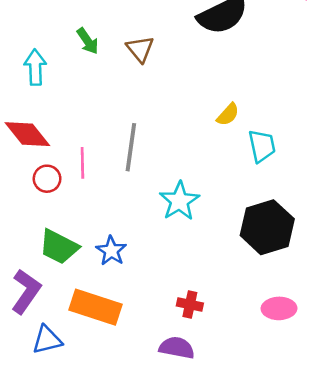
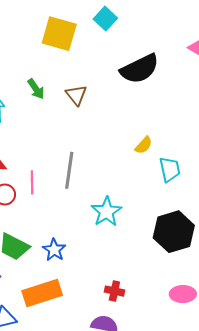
orange rectangle: (96, 307) -> (42, 293), turned -36

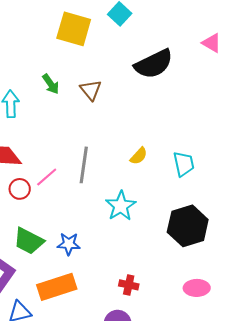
yellow semicircle: (144, 145) -> (139, 156), moved
pink line: (32, 182) -> (47, 177), turned 50
blue star: (54, 250) -> (69, 244), turned -30

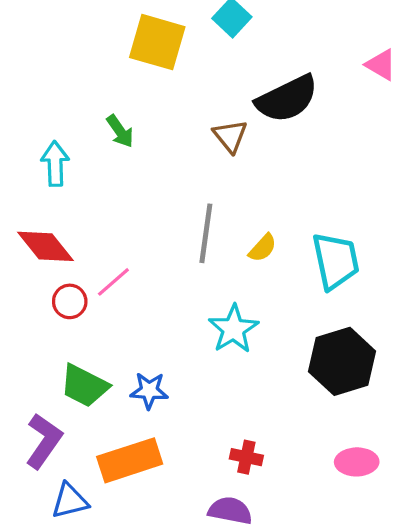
brown triangle: (91, 90) -> (230, 136), moved
cyan trapezoid: (184, 164) -> (336, 261), size x1.4
gray line: (84, 165) -> (206, 233), moved

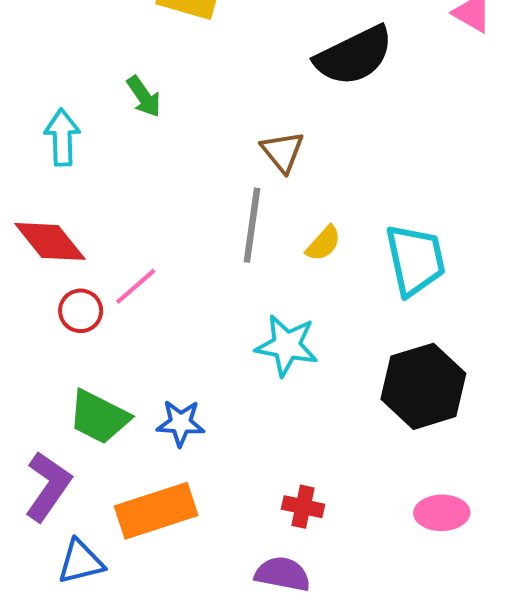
brown triangle: (230, 136) -> (283, 152), moved
cyan star: (233, 329) -> (287, 345), turned -30

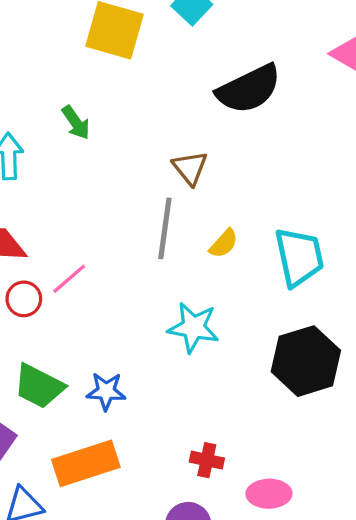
pink ellipse: (442, 513) -> (269, 494), moved

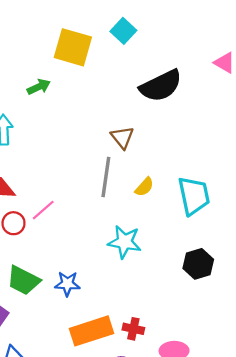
green arrow: (76, 123) -> (39, 87), moved, turned -80
black hexagon: (306, 361) -> (198, 264), size x0.7
orange rectangle: (86, 463) -> (92, 331), moved

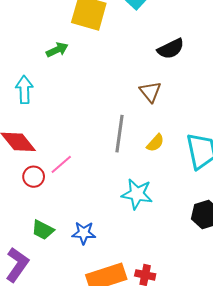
black semicircle: (161, 86) -> (171, 49), size x0.7
brown triangle: (122, 137) -> (150, 92), moved
green trapezoid: (23, 280) -> (43, 230), size x0.7

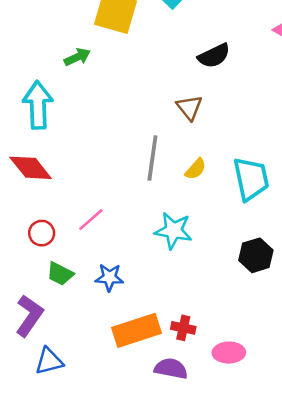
cyan arrow: (24, 90) -> (38, 105), size x1.4
pink line: (61, 164) -> (91, 220), moved
red circle: (34, 177) -> (42, 233), moved

